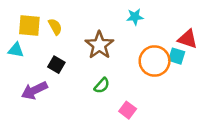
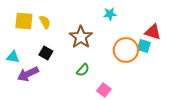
cyan triangle: (16, 50) -> (13, 57), moved

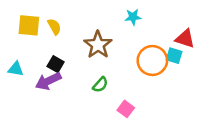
purple arrow: (28, 74) -> (48, 81), moved

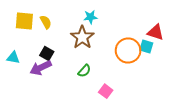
cyan star: (133, 17) -> (90, 17), moved

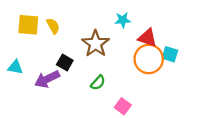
cyan star: (90, 17) -> (123, 20), moved
red triangle: (155, 32) -> (147, 38), moved
black square: (47, 54) -> (65, 63), moved

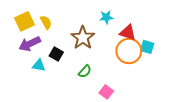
yellow square: (28, 25) -> (24, 21), turned -30
cyan triangle: (15, 67) -> (39, 65), moved
purple arrow: (47, 79) -> (30, 44), moved

